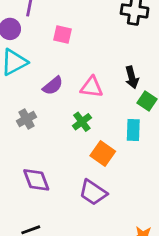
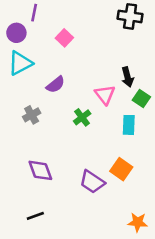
pink square: (63, 34) -> (64, 38), turned 30
pink triangle: (92, 87) -> (105, 95), moved, turned 45
orange square: (103, 154) -> (121, 169), moved

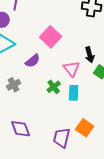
pink square: (64, 38) -> (51, 37), moved, size x1.5
cyan rectangle: (129, 125) -> (74, 93), moved
purple trapezoid: (92, 182) -> (62, 138), turned 70

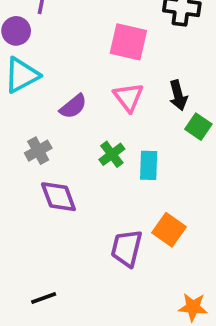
pink square: (51, 37) -> (128, 42), moved, turned -30
pink triangle: (72, 69) -> (128, 97), moved
purple diamond: (21, 129) -> (58, 197), moved

